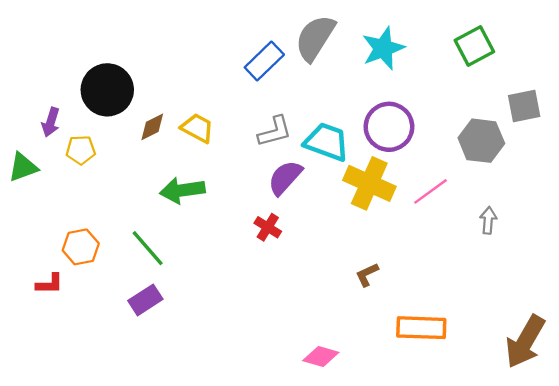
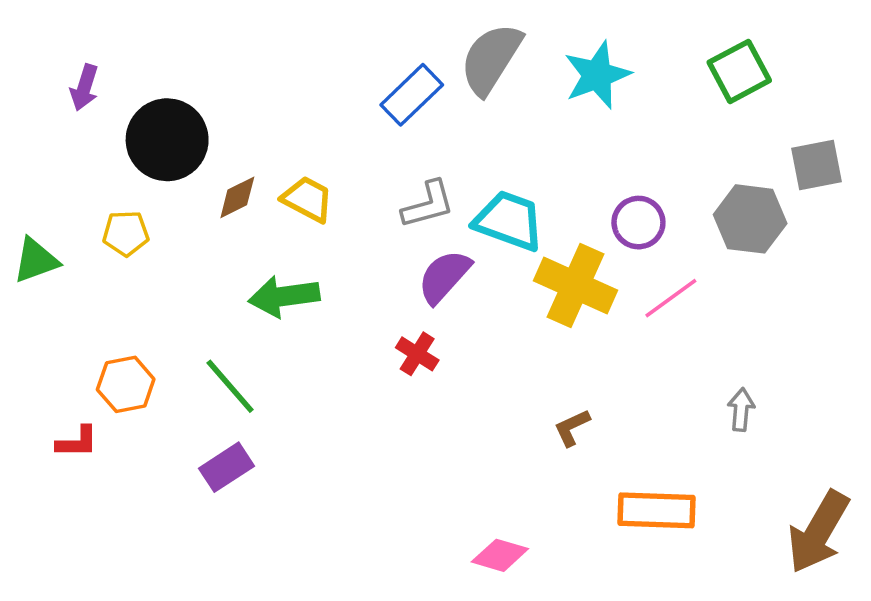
purple arrow: (51, 122) -> (84, 88), moved
purple circle: (389, 127) -> (638, 223), moved, size x0.7
gray arrow: (488, 220) -> (741, 410), moved

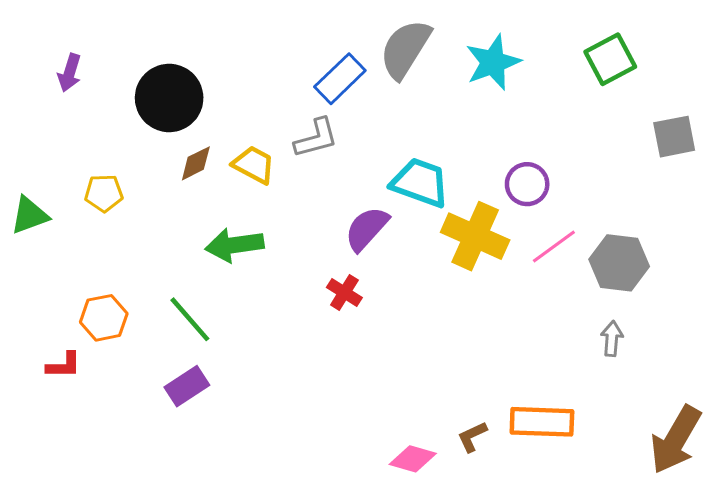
black circle: (167, 140) -> (169, 98), moved
gray L-shape: (428, 205) -> (316, 138), moved
gray hexagon: (750, 219) -> (619, 263), moved
brown L-shape: (572, 428) -> (472, 437), moved

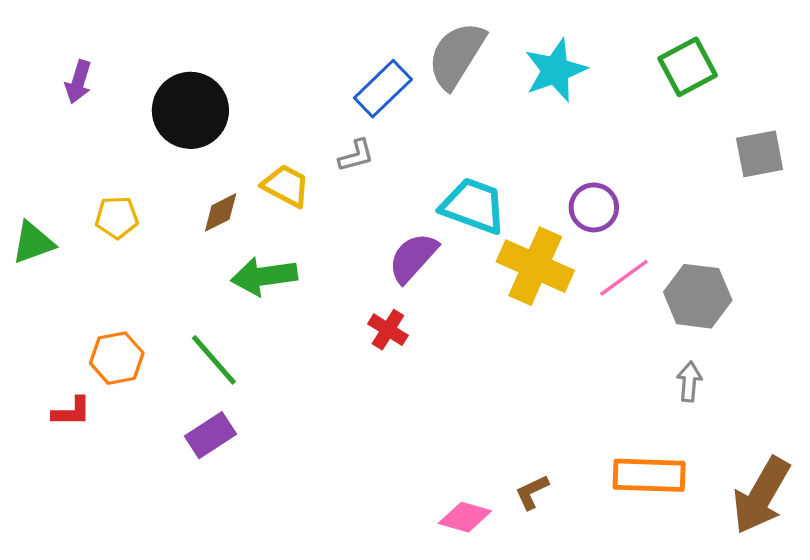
gray L-shape: (316, 138) -> (356, 156), size x0.7
brown diamond: (196, 163) -> (221, 212), moved
orange rectangle: (542, 422) -> (649, 475), moved

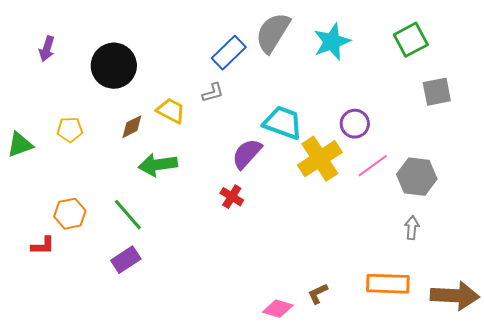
gray square: (760, 154) -> (437, 92), moved
yellow cross: (535, 266) -> (320, 159), turned 33
brown arrow: (761, 495) -> (455, 296), turned -117

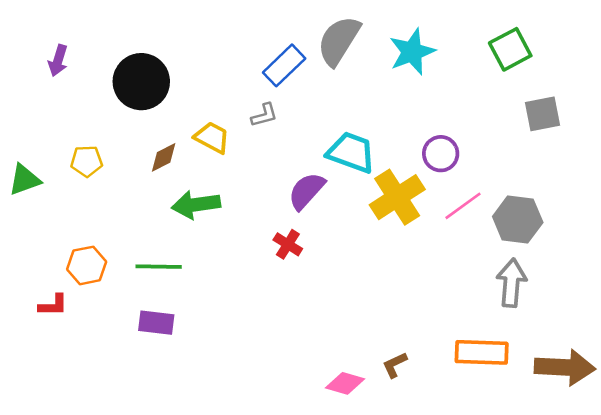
green line: (128, 215) -> (159, 267), turned -48
gray arrow: (412, 228) -> (511, 283), size x1.6
purple rectangle: (126, 260) -> (156, 323), turned 40

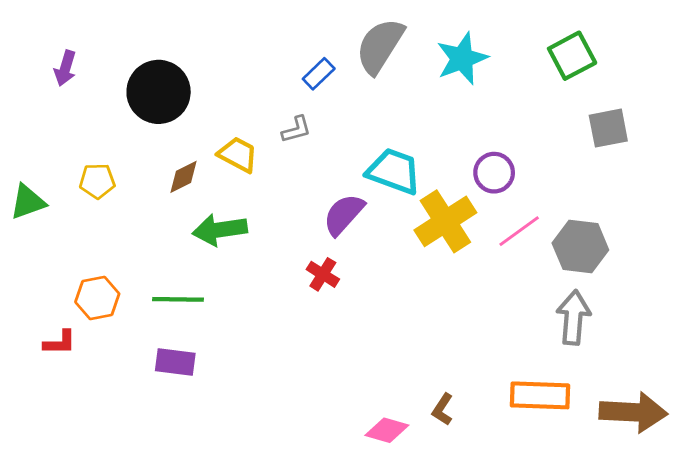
blue rectangle: (284, 65) -> (319, 74), size x0.7
brown L-shape: (395, 365) -> (443, 409), turned -32

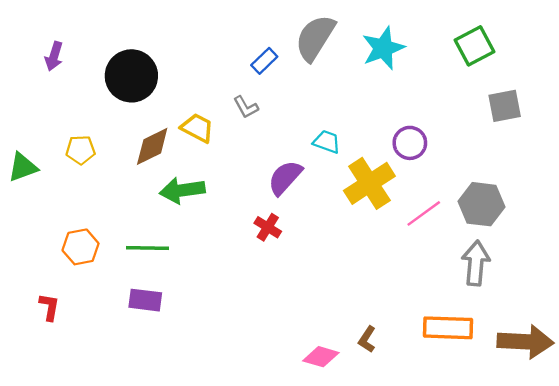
gray L-shape: (296, 129) -> (246, 107), turned 76
cyan trapezoid: (394, 171) -> (327, 142), size x0.6
brown diamond: (184, 177) -> (152, 146), size x1.4
pink line: (519, 231) -> (424, 213), moved
red L-shape: (60, 343) -> (49, 307), moved, turned -80

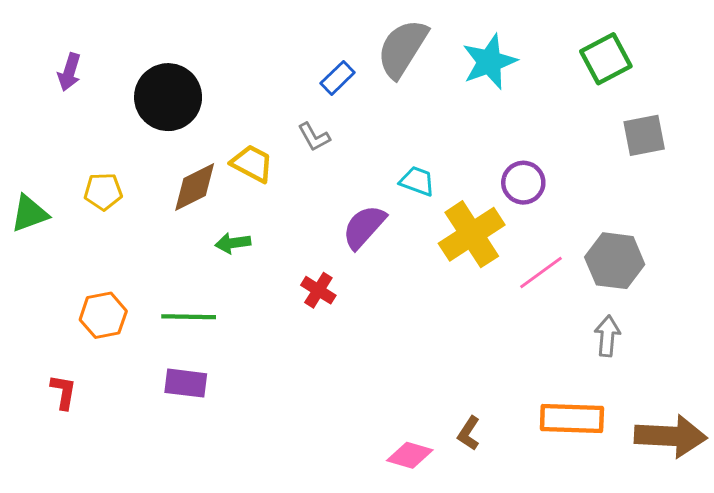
green arrow: (182, 190) -> (233, 243), size x0.6
red cross: (268, 227) -> (318, 290), moved
gray arrow: (476, 263) -> (607, 336), size x0.7

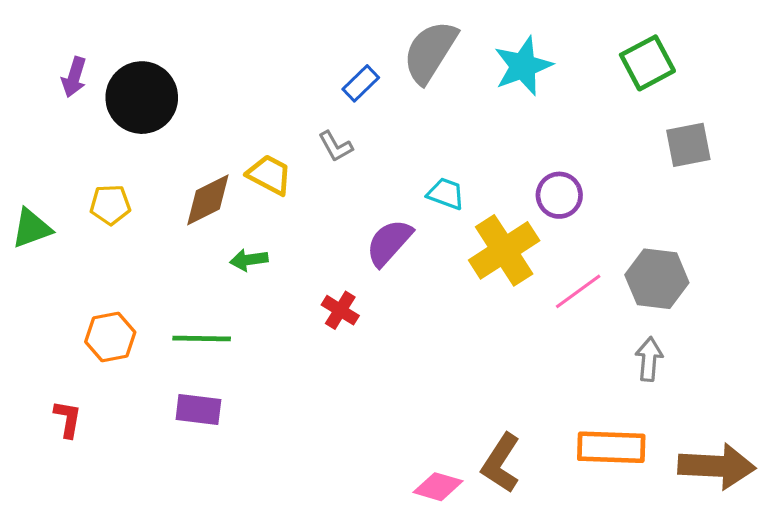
black circle: (168, 97) -> (142, 98), moved
brown L-shape: (469, 433) -> (501, 463), size x1.6

